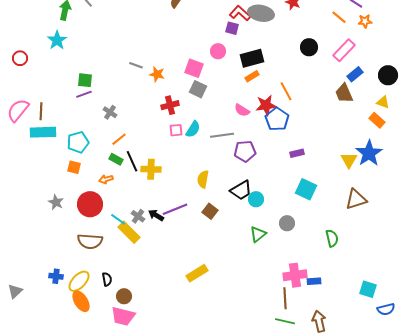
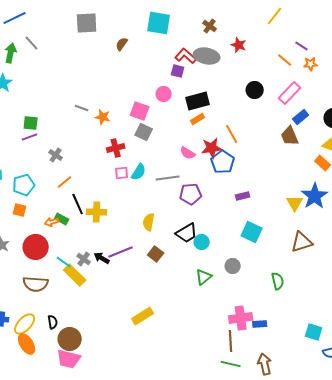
green rectangle: (116, 159) -> (62, 219), moved
brown circle: (124, 296) -> (70, 339), size x1.5

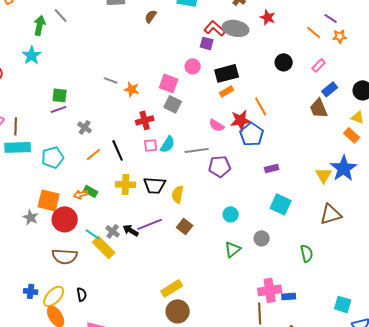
pink rectangle: (290, 93) -> (319, 65), size x0.6
black line: (78, 204) -> (118, 150), moved
orange square: (20, 210) -> (49, 200), moved, size x1.6
black trapezoid: (187, 233) -> (155, 185), moved, turned 35
brown circle: (70, 339) -> (178, 311), moved

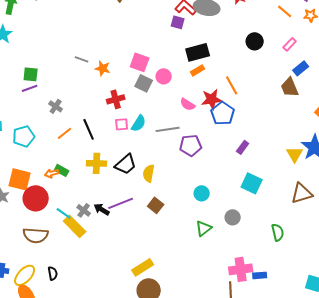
pink circle: (193, 66) -> (164, 76), moved
purple rectangle: (272, 168) -> (243, 147), turned -40
black trapezoid: (155, 185) -> (126, 164), turned -45

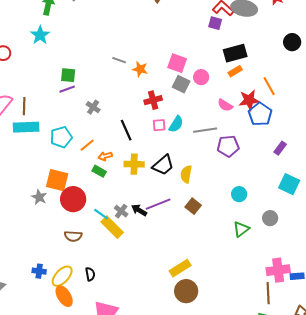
orange line: (65, 133) -> (87, 145), moved
orange arrow: (52, 173) -> (105, 156), moved
brown semicircle: (36, 235) -> (73, 236), size x0.7

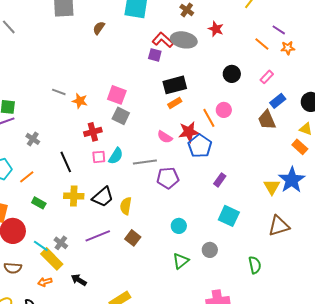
pink circle: (201, 77) -> (224, 110), moved
orange arrow: (105, 156) -> (45, 282), moved
black arrow: (139, 210) -> (79, 280), moved

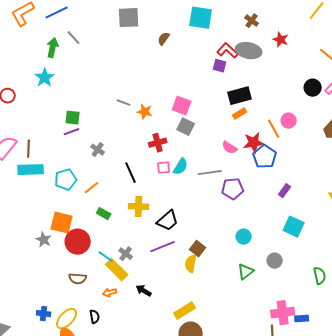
black circle: (232, 74) -> (313, 88), moved
black trapezoid: (103, 197) -> (168, 221), moved
yellow semicircle: (126, 206) -> (191, 264), moved

